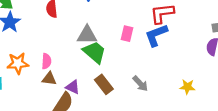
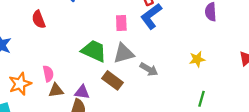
gray triangle: (87, 35) -> (124, 53), moved

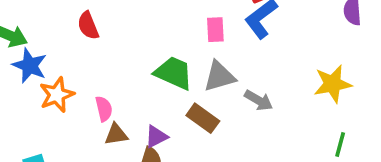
yellow star: (197, 59) -> (333, 84), size x1.5
orange star: (20, 84) -> (57, 95), moved
purple triangle: (82, 92) -> (156, 137), turned -35

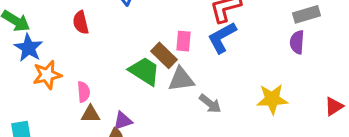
brown rectangle: (203, 118) -> (164, 55), moved

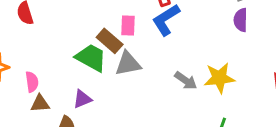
gray arrow: (210, 104) -> (186, 81), moved
purple triangle: (123, 121) -> (82, 99), moved

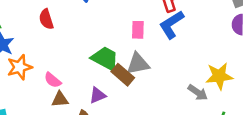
brown rectangle: (110, 41) -> (123, 75), moved
gray arrow: (186, 81) -> (198, 93), moved
pink semicircle: (32, 82) -> (53, 80), turned 138

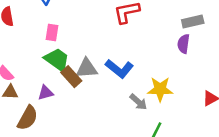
blue L-shape: (172, 25) -> (119, 69), moved, turned -116
pink rectangle: (138, 30) -> (52, 32), moved

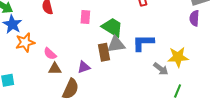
green trapezoid: (57, 60) -> (112, 27), moved
blue L-shape: (119, 69) -> (143, 43), turned 145
brown rectangle: (71, 77) -> (104, 52), turned 36

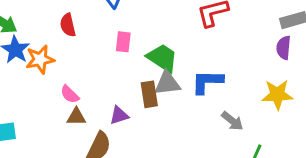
orange star: (25, 42) -> (40, 59), moved
yellow star: (178, 57) -> (277, 95), moved

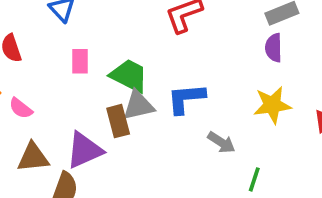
pink semicircle: (70, 94) -> (21, 108), moved
purple triangle: (119, 115) -> (84, 150), size x1.6
brown triangle: (76, 117) -> (33, 157), size x1.4

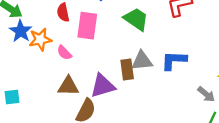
pink rectangle: (80, 61) -> (87, 26), moved, size x1.6
green trapezoid: (129, 76) -> (136, 19), moved
gray arrow: (221, 142) -> (206, 94), moved

